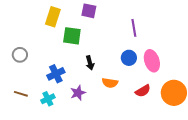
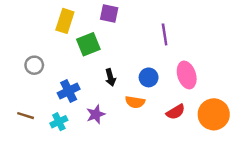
green square: (72, 36) -> (88, 44), turned -30
gray circle: (20, 55) -> (34, 65), moved
blue circle: (129, 58) -> (149, 77), moved

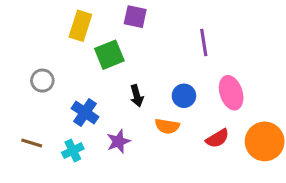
blue cross: (69, 91) -> (85, 113), turned -30

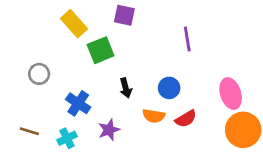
yellow rectangle: (80, 26) -> (74, 24), turned -60
pink ellipse: (231, 93) -> (231, 94), moved
red semicircle: (217, 138) -> (186, 119), moved

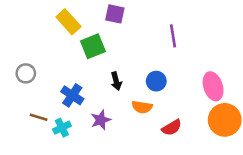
gray circle: (39, 74) -> (26, 73), moved
red semicircle: (186, 119) -> (172, 128), moved
brown line: (29, 131) -> (39, 117), moved

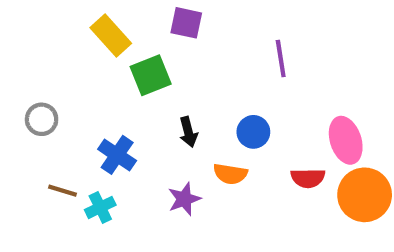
purple star: (101, 120) -> (184, 199), moved
red semicircle: (172, 128) -> (308, 178), moved, turned 30

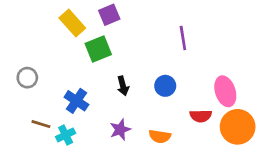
purple square: (186, 23) -> (109, 15), moved, turned -35
orange semicircle: (230, 174) -> (160, 136), moved

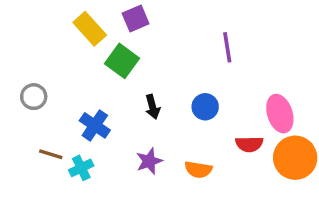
green square: (98, 49) -> (122, 61), turned -32

